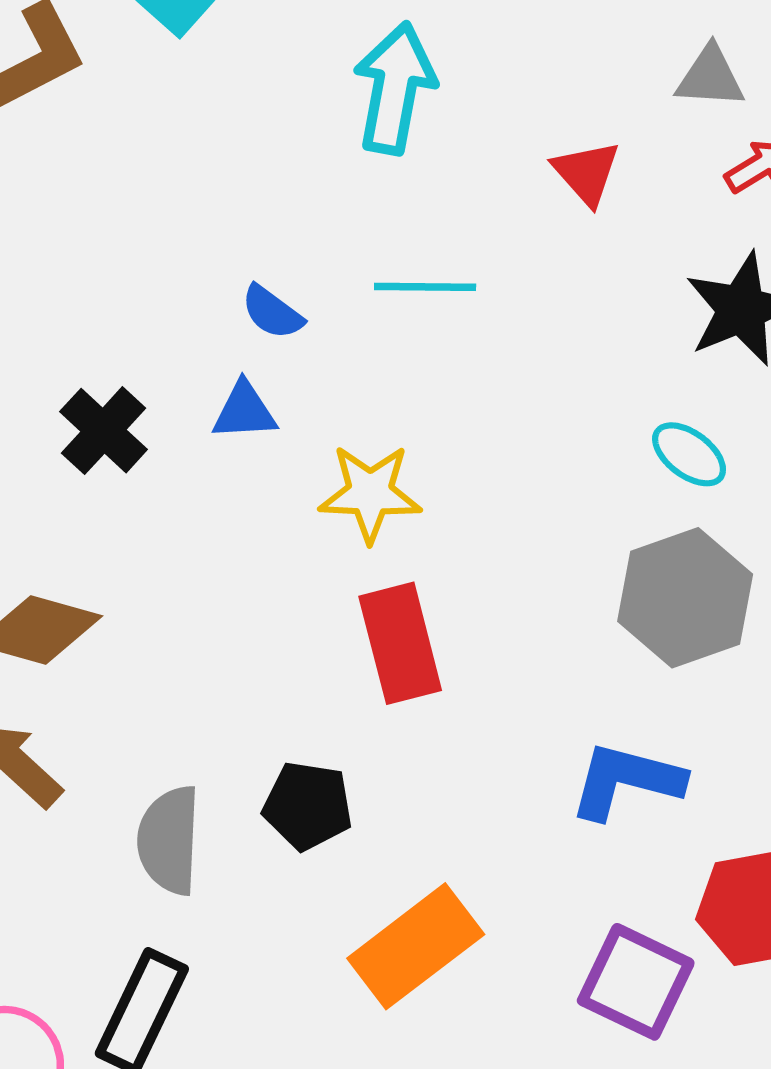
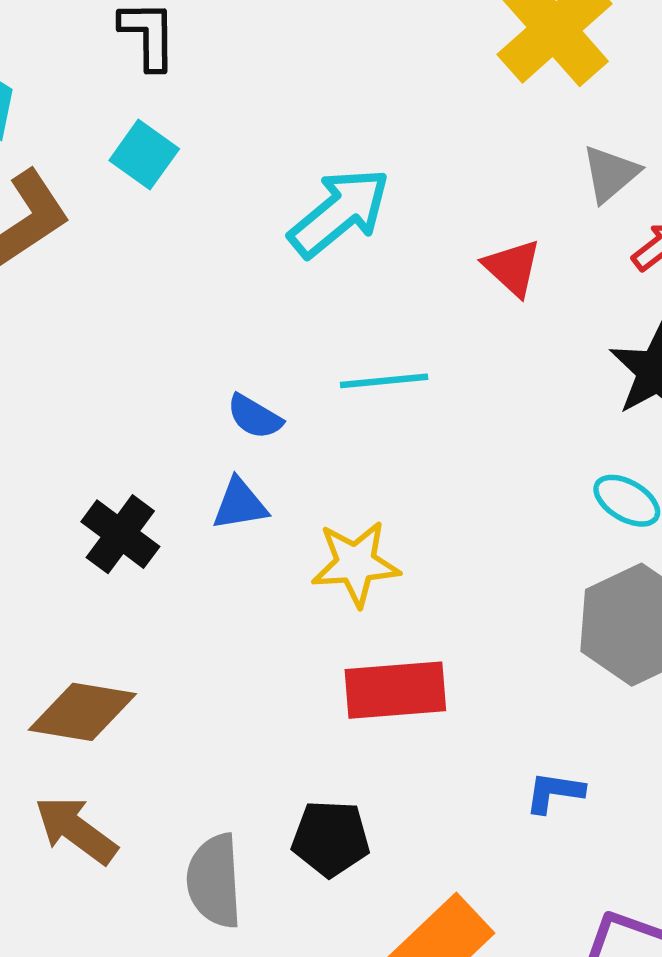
gray triangle: (710, 77) -> (610, 174), turned -38
cyan arrow: (395, 88) -> (339, 212), turned 46
red rectangle: (400, 643) -> (395, 690), turned -74
blue L-shape: (626, 781) -> (554, 792), moved, size x0.6

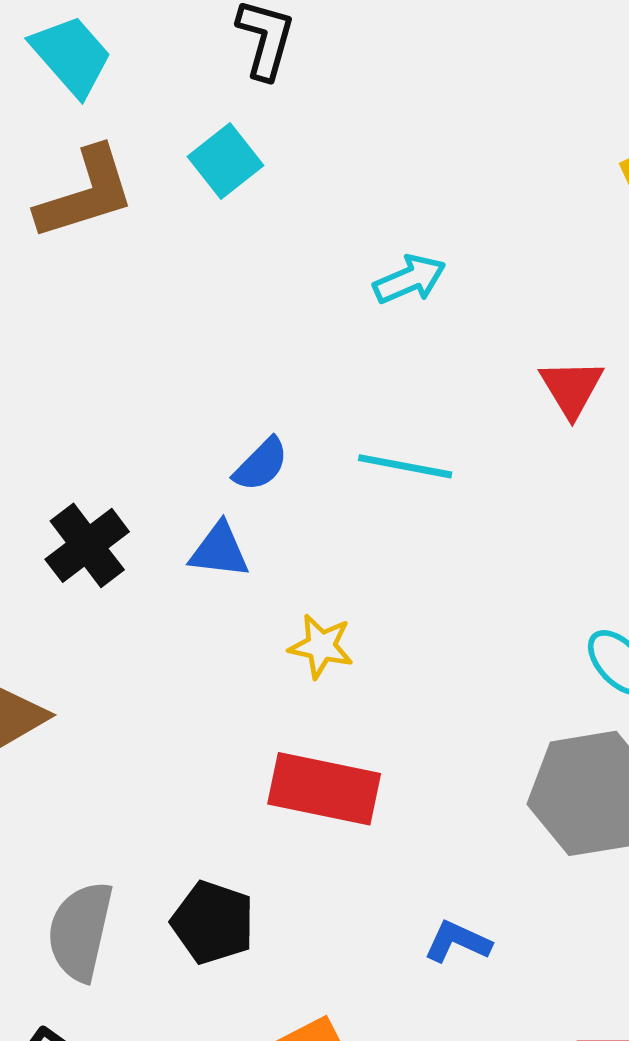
cyan arrow: (339, 212) -> (410, 279), size x0.6
blue semicircle: (255, 417) -> (261, 464), turned -92
yellow star: (356, 564) -> (321, 646), size x0.7

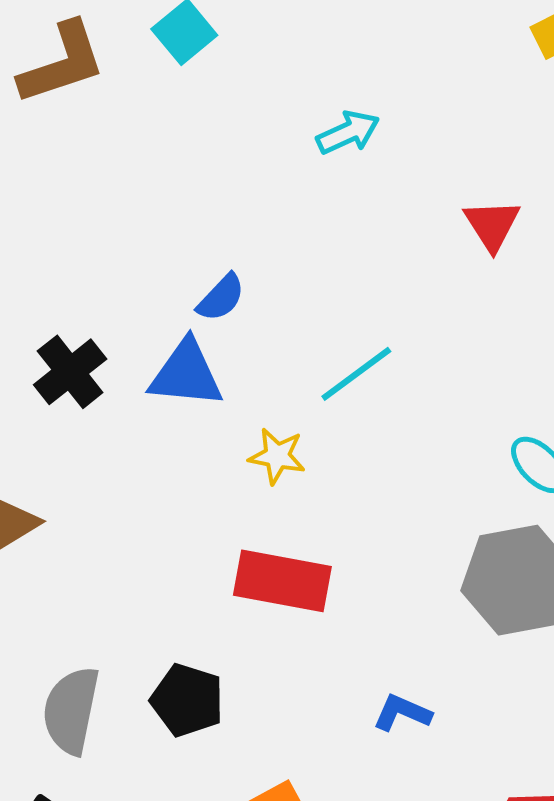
cyan line: (405, 466) -> (356, 374), moved, turned -46
blue triangle: (219, 550) -> (186, 374), size x1.4

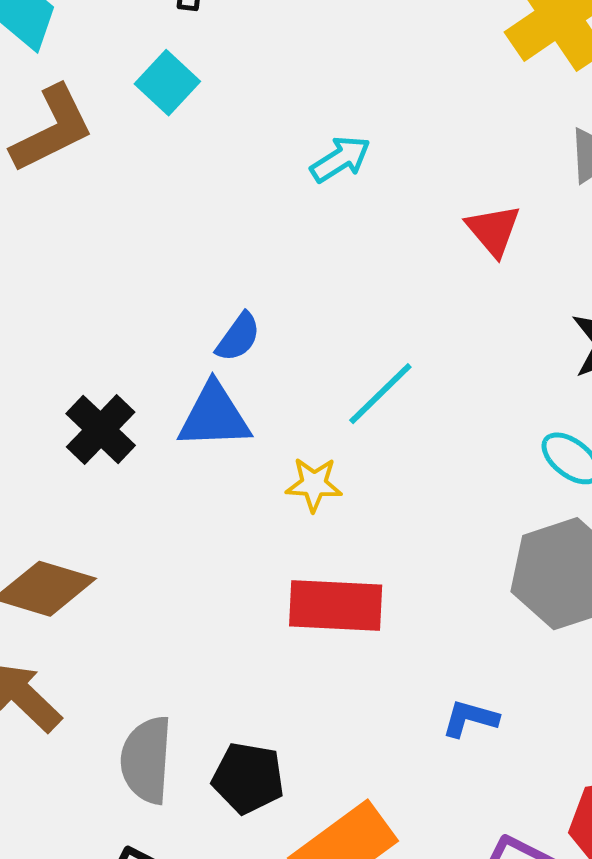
black pentagon: (187, 700) -> (248, 778), moved

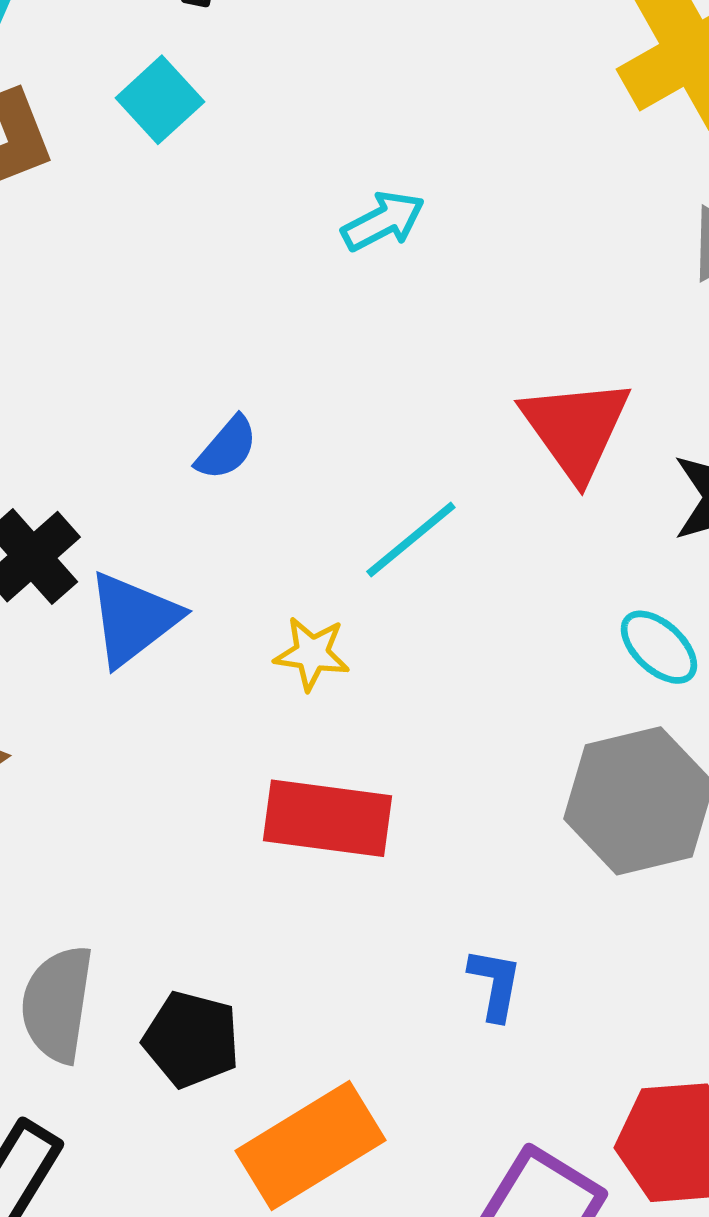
red triangle: (493, 230) -> (576, 428), moved, size x1.5
blue triangle: (214, 416) -> (133, 619), moved, turned -40
blue L-shape: (470, 718) -> (495, 984), turned 80

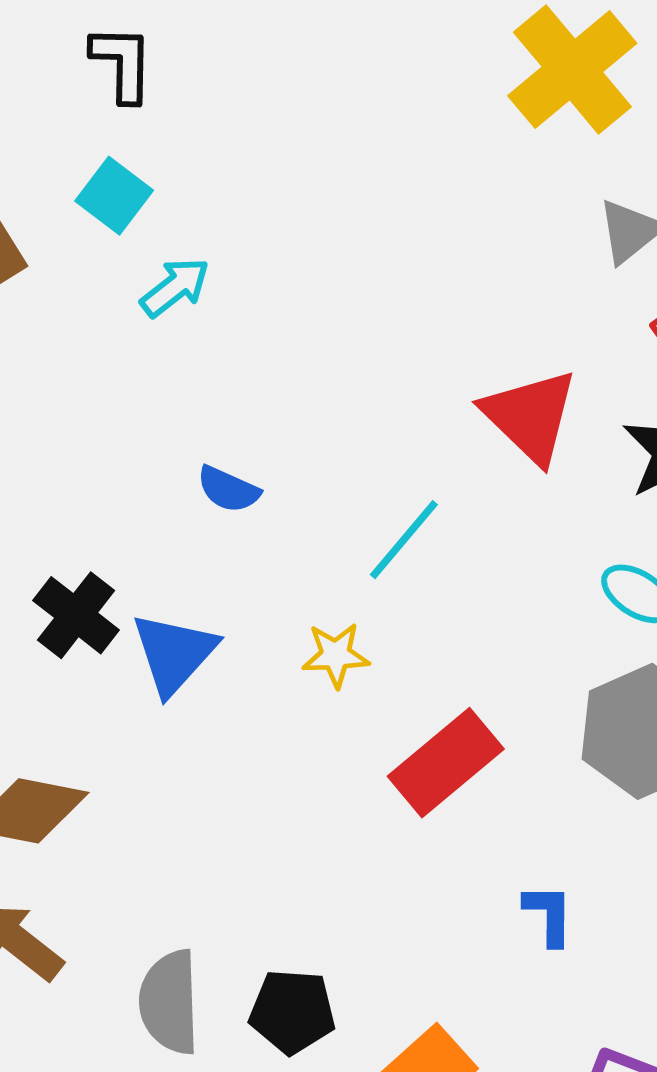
cyan arrow: (383, 221) -> (175, 287), moved
blue semicircle: (227, 448) -> (228, 489), turned 84
red rectangle: (328, 818) -> (446, 763), moved, turned -37

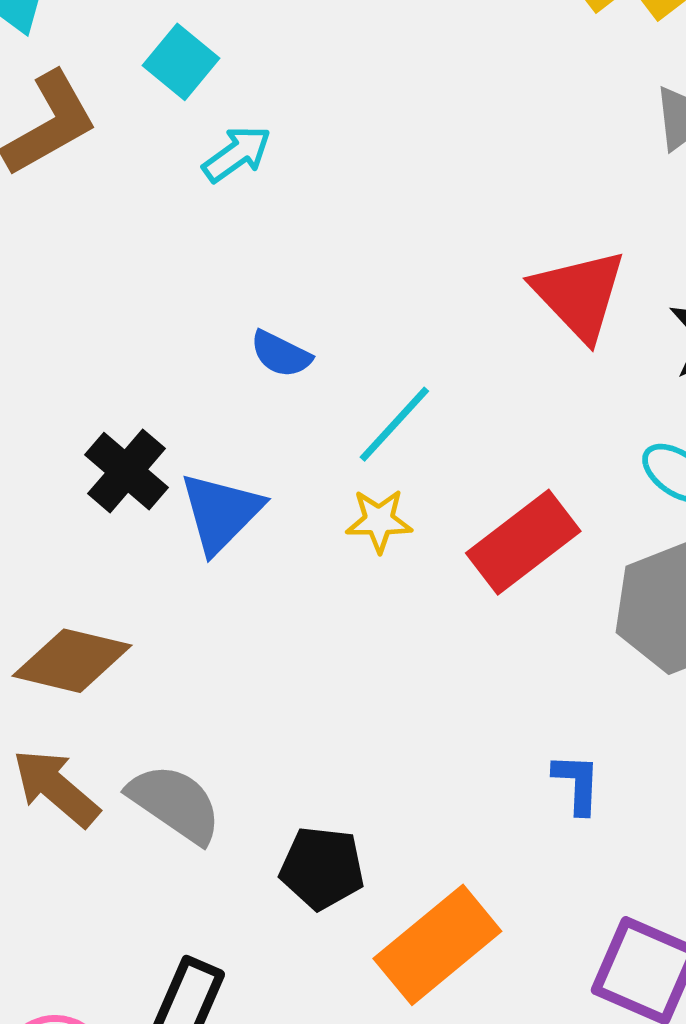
cyan line: (404, 540) -> (394, 424), moved
red rectangle: (446, 763) -> (523, 542), moved
gray semicircle: (169, 1002) -> (175, 803), moved, turned 124

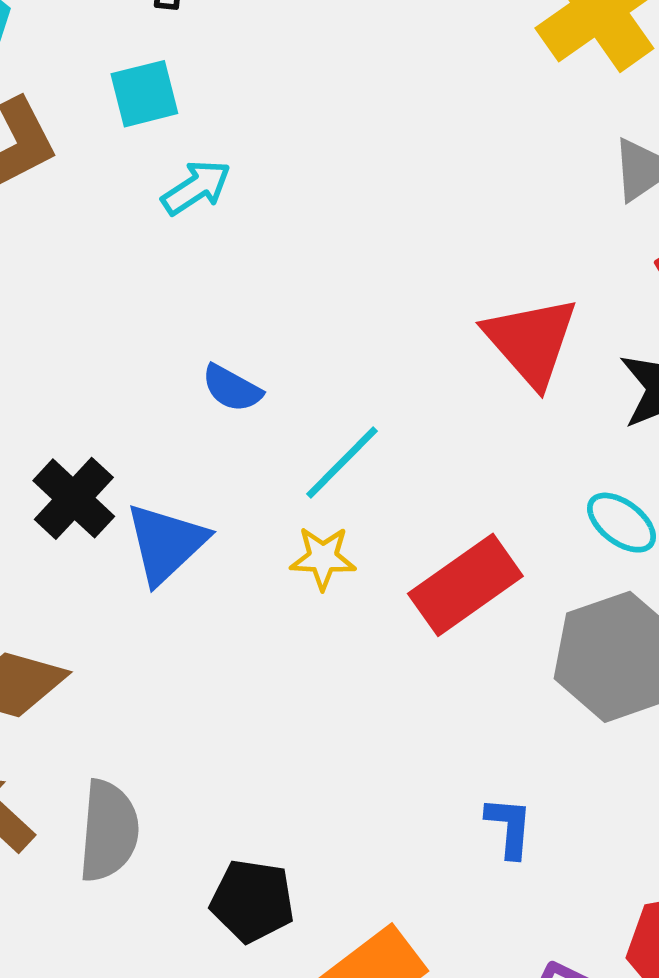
cyan square: (181, 62) -> (144, 94), turned 34
gray semicircle: (175, 803) -> (109, 831), turned 58

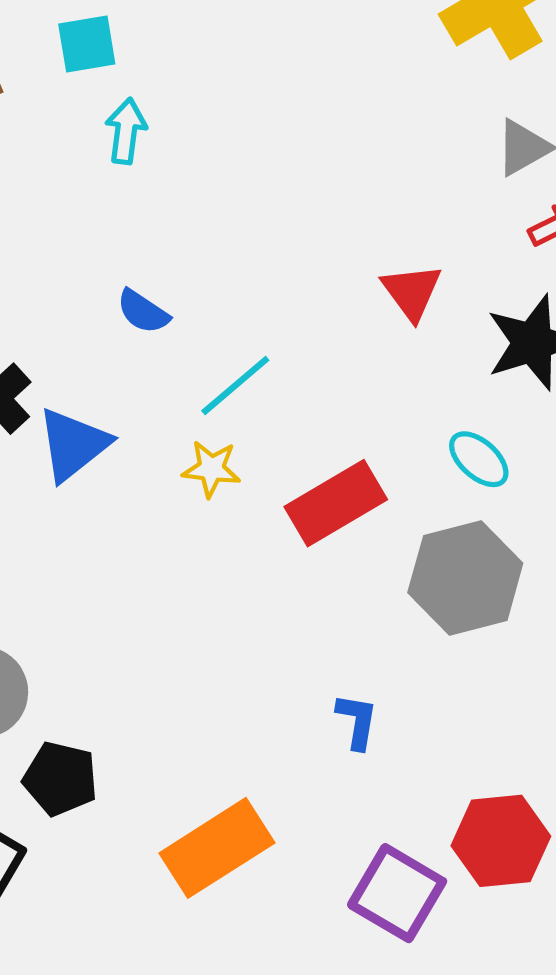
cyan arrow: (196, 188) -> (126, 131), turned -54
red triangle: (531, 341) -> (412, 292), size x0.7
black pentagon: (252, 901) -> (60, 779), moved

